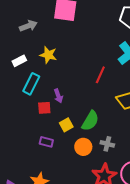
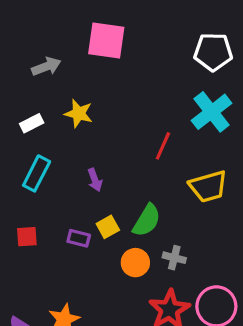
cyan rectangle: (31, 84) -> (37, 173), moved
red square: (44, 108) -> (27, 237), moved
purple rectangle: (46, 142) -> (79, 238), moved

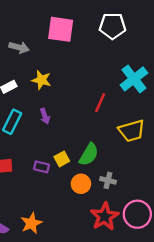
white pentagon: (213, 52) -> (113, 26), moved
gray arrow: (46, 66) -> (19, 47), turned 36
purple arrow: (95, 180) -> (45, 116), moved

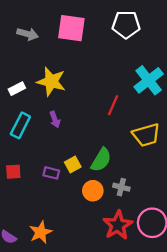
gray arrow: (19, 47) -> (28, 34), moved
yellow star: (41, 80) -> (51, 81), size x1.4

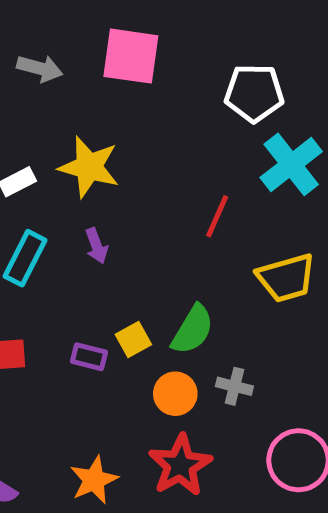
white pentagon: (126, 25) -> (254, 93), moved
red star: (118, 225) -> (180, 465), moved
orange star: (41, 232) -> (94, 480), moved

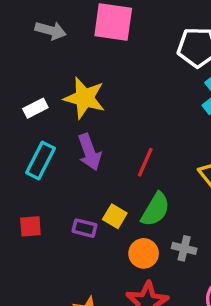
red line: (217, 216) -> (145, 162), moved
purple arrow: (96, 246) -> (90, 152), size x1.5
yellow square: (133, 339) -> (115, 216), turned -30

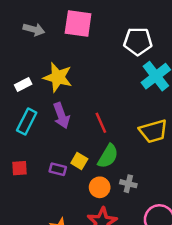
red line: (145, 162) -> (101, 123), turned -48

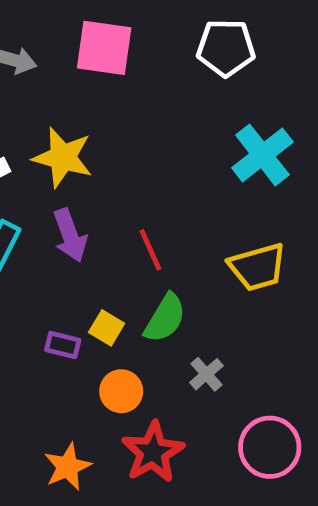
white pentagon: (138, 41) -> (226, 48), moved
gray cross: (128, 184) -> (206, 374), turned 35
orange circle: (100, 187) -> (121, 391), moved

